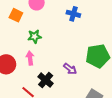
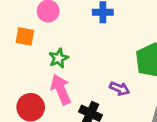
pink arrow: (30, 58) -> (61, 89), size x1.5

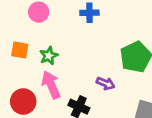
orange square: (25, 36) -> (20, 50), moved

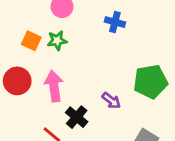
green star: (49, 56) -> (57, 41), moved
red circle: (23, 101) -> (17, 81), moved

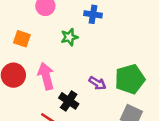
green star: (57, 41) -> (69, 37), moved
green pentagon: (150, 82) -> (130, 79), moved

